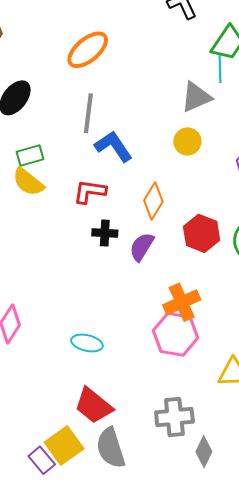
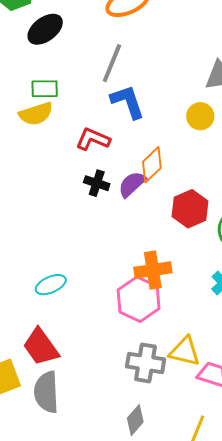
yellow semicircle: (28, 182) -> (36, 114), turned -72
purple semicircle: (142, 247) -> (132, 184), moved
cyan ellipse: (87, 343) -> (51, 285), turned -52
gray cross: (174, 417) -> (146, 363), moved

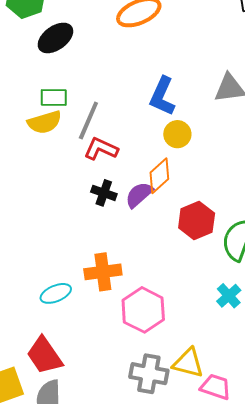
gray line: (112, 63) -> (88, 120), moved
blue L-shape: (128, 102) -> (162, 96), moved, turned -138
yellow circle: (200, 116) -> (177, 134), moved
orange cross: (153, 270) -> (103, 272), moved

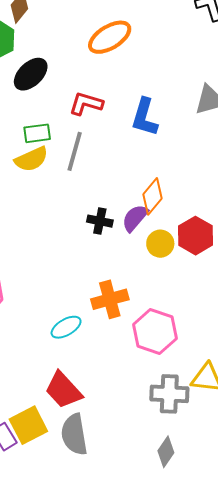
yellow circle: (177, 134) -> (160, 244), moved
red L-shape: (101, 149) -> (86, 104), moved

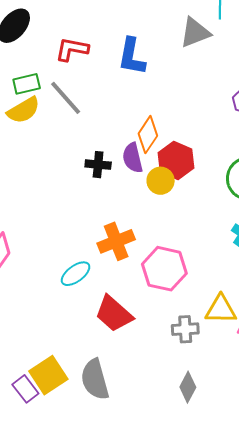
gray line: (75, 151) -> (66, 98), turned -51
purple semicircle: (135, 218) -> (133, 158), turned -48
red hexagon: (195, 236) -> (176, 160), moved
red trapezoid: (63, 390) -> (114, 314), moved
gray cross: (169, 394) -> (185, 329), size x0.7

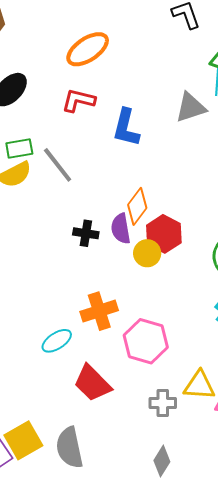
red L-shape: (72, 49) -> (78, 100), moved

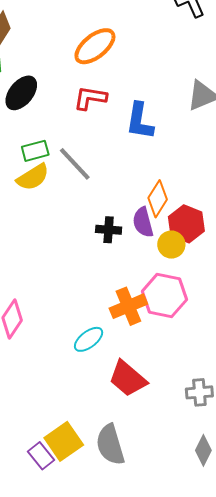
pink hexagon: (146, 341) -> (164, 295), moved

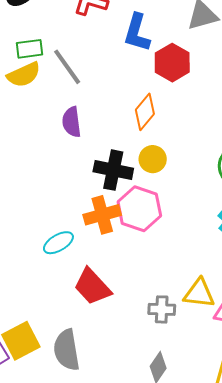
purple semicircle: (143, 222) -> (72, 122), moved
red hexagon: (186, 224) -> (172, 63), moved
black cross: (109, 230) -> (113, 170), moved, size x1.5

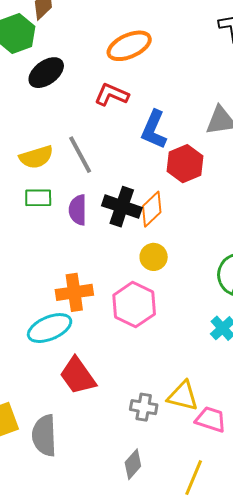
green rectangle: (29, 49) -> (38, 198), moved
black cross: (113, 170) -> (122, 207), moved
orange cross: (102, 215) -> (74, 292), moved
cyan ellipse: (58, 243) -> (50, 328), size x1.4

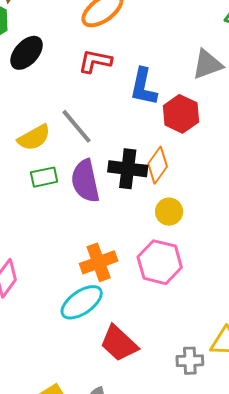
purple semicircle: (78, 210) -> (85, 181), size x1.4

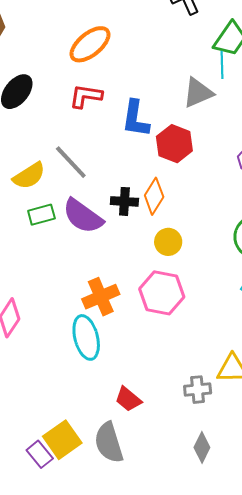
black cross: (128, 169) -> (124, 201), size x0.7
purple semicircle: (85, 181) -> (83, 216), turned -39
cyan ellipse: (82, 302) -> (86, 337), turned -66
red trapezoid: (119, 343) -> (128, 399), moved, size x0.7

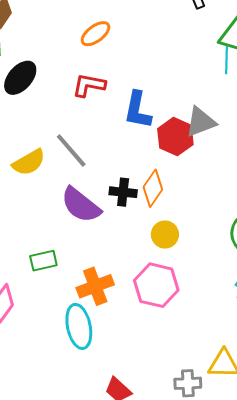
orange ellipse: (90, 44) -> (95, 34), size x0.7
gray triangle: (198, 93) -> (201, 122), moved
green rectangle: (41, 215) -> (43, 261), moved

